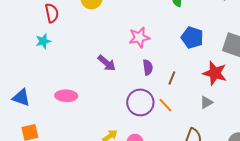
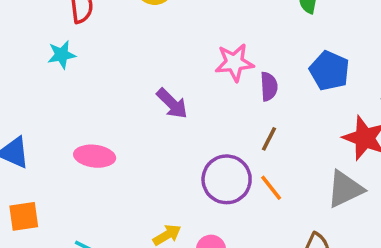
purple semicircle: (148, 67) -> (269, 87), moved
brown line: (172, 78) -> (269, 139), moved
gray triangle: (206, 102) -> (345, 189), size x1.6

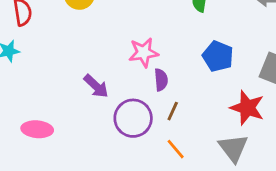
purple semicircle: (269, 87) -> (161, 80), moved
purple circle: (227, 179) -> (133, 118), moved
gray triangle: (345, 189) -> (233, 148), turned -40

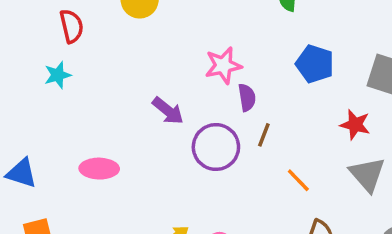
red star: (247, 108) -> (355, 125), size x0.7
gray triangle: (233, 148) -> (367, 174), moved
orange line: (176, 149) -> (298, 180), moved

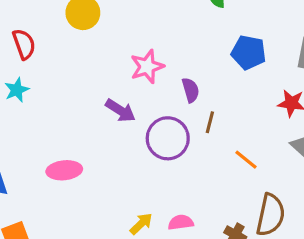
pink star: (223, 65) -> (147, 67), moved

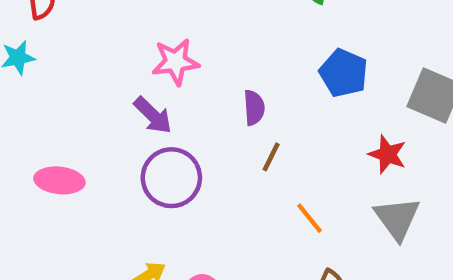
pink star: (147, 67) -> (175, 62), moved
purple circle: (168, 138) -> (171, 178), moved

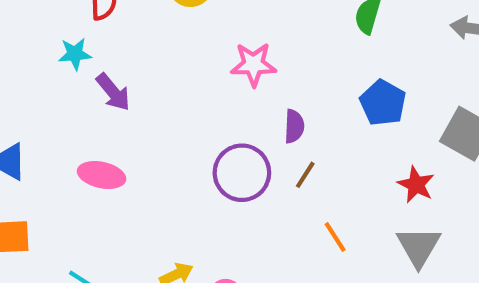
pink star: (175, 62) -> (253, 64), moved
purple arrow: (153, 115) -> (113, 92), moved
purple circle: (171, 178) -> (242, 173), moved

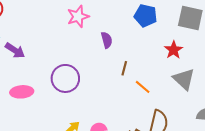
purple circle: (242, 173) -> (65, 78), moved
brown line: (305, 175) -> (124, 68), moved
red star: (416, 185) -> (174, 50), turned 30

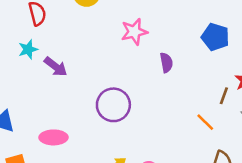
brown line: (124, 68) -> (224, 96), moved
pink ellipse: (22, 92) -> (54, 137), moved

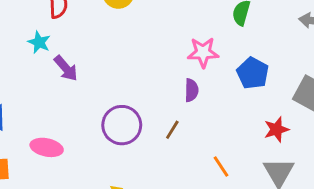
pink star: (134, 32) -> (203, 52), moved
cyan star: (28, 49) -> (39, 42), turned 30
brown line: (224, 96) -> (172, 130), moved

